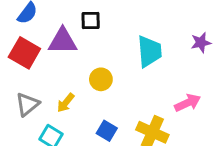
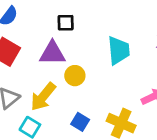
purple triangle: (63, 41) -> (52, 53), moved
yellow arrow: (66, 103) -> (43, 97), size x1.6

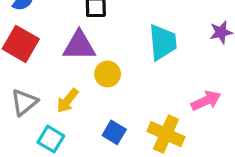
yellow arrow: (43, 97) -> (67, 101), size x0.7

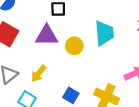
yellow circle: (108, 74) -> (74, 46), moved

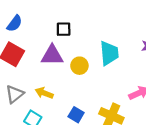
yellow arrow: (39, 73) -> (44, 93), turned 72

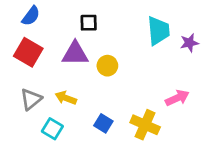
cyan trapezoid: (109, 53) -> (158, 31), moved

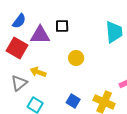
purple triangle: (75, 54) -> (40, 35), moved
yellow arrow: (66, 98) -> (38, 72), moved

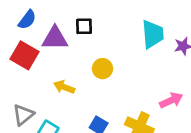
yellow arrow: (38, 72) -> (64, 87), moved
gray triangle: (19, 83) -> (23, 115), moved

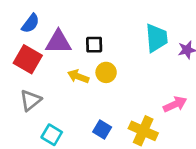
black square: (84, 26) -> (94, 45), moved
yellow arrow: (64, 87) -> (78, 76), moved
gray triangle: (23, 115) -> (30, 100), moved

